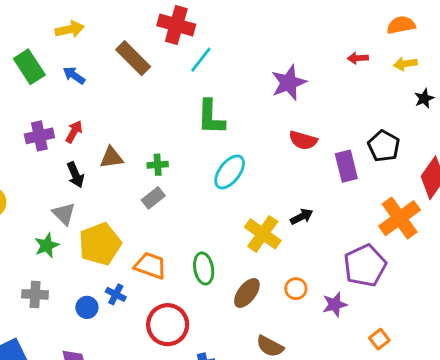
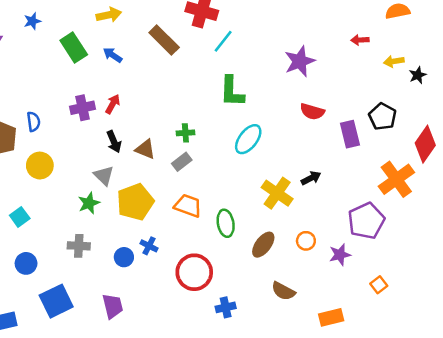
yellow arrow: (405, 64) -> (394, 61), moved
brown triangle: (111, 158) -> (145, 149), moved, turned 30
orange trapezoid: (150, 266) -> (188, 206), moved

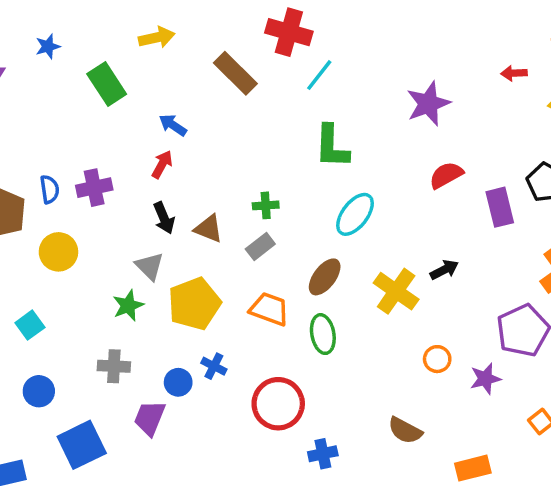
blue arrow: (113, 55) -> (173, 125), moved
purple cross: (83, 108) -> (94, 188), moved
red semicircle: (312, 112) -> (446, 175), turned 135
brown ellipse: (263, 245) -> (325, 277), moved
purple trapezoid: (113, 306) -> (150, 418), moved, turned -144

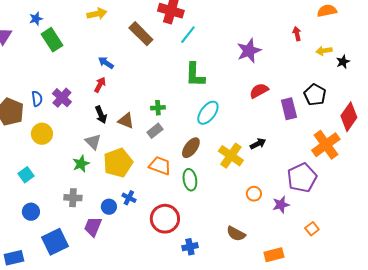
red arrow: (514, 73) -> (297, 34), turned 80
green rectangle: (107, 84) -> (52, 40), moved
purple cross: (94, 188) -> (62, 98), turned -36

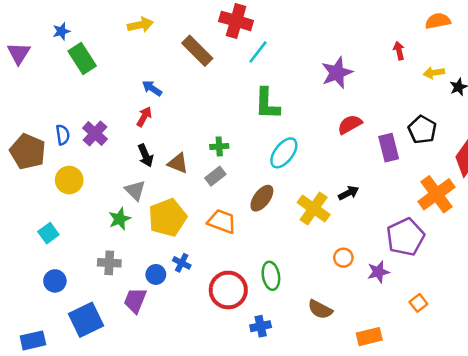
green ellipse: (190, 180) -> (271, 276), moved

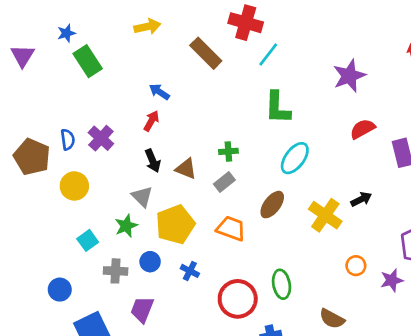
cyan square: (48, 233) -> (88, 240), moved
blue circle: (156, 274) -> (150, 262), moved

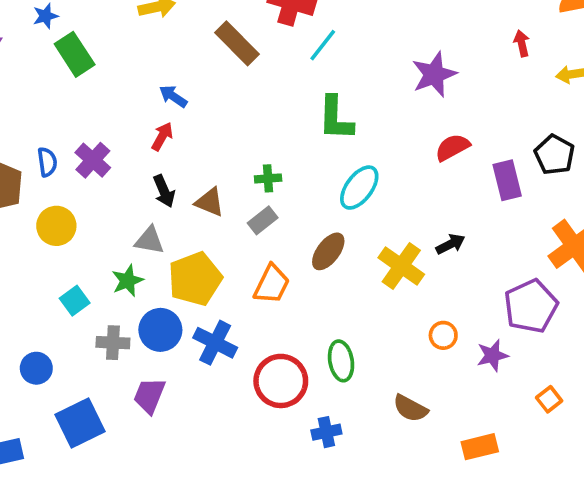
gray triangle: (142, 197) -> (149, 240), turned -35
orange trapezoid: (231, 228) -> (272, 284), turned 96
blue circle: (150, 262) -> (160, 330), size x1.5
blue cross: (190, 271) -> (215, 343), size x1.6

